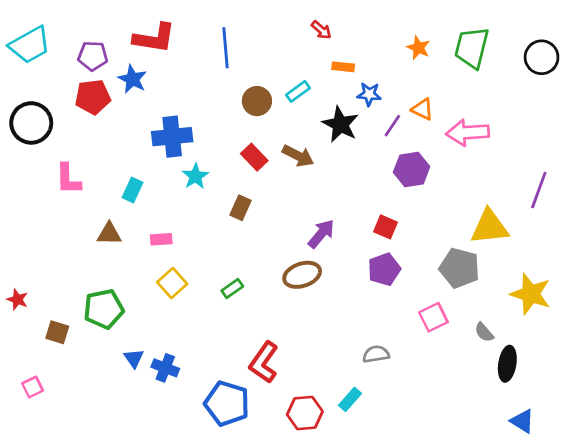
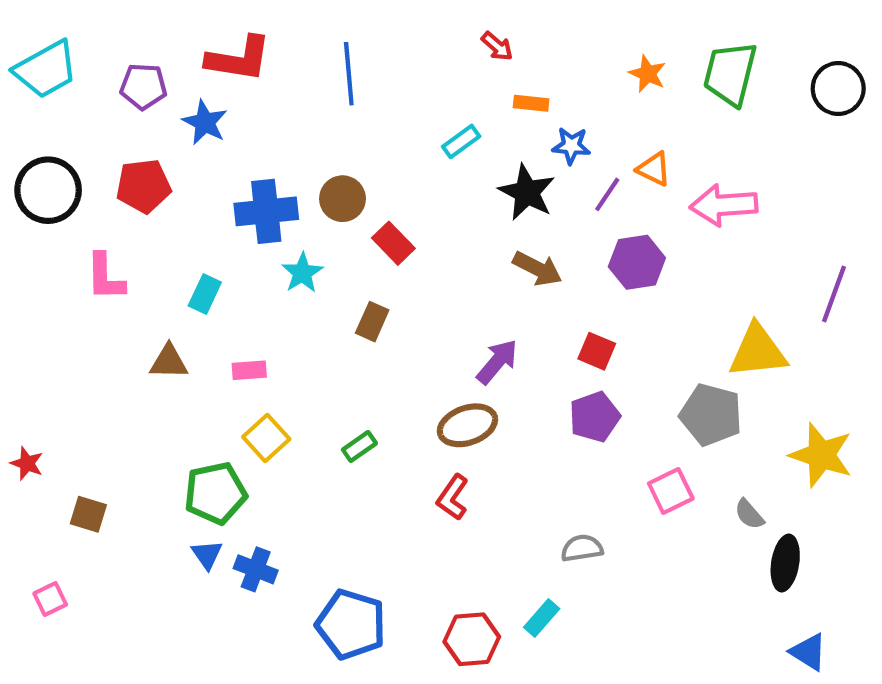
red pentagon: (93, 97) -> (143, 186), moved
brown circle: (257, 101) -> (343, 199), moved
brown arrow: (298, 156) -> (537, 269), moved
green pentagon: (104, 309) -> (215, 493), moved
red L-shape: (264, 362) -> (453, 497), moved, size x0.7

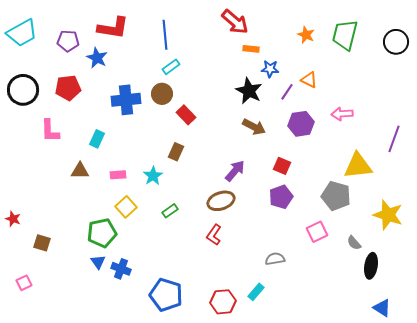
red arrow: (497, 46) -> (235, 22), size x1.8
cyan rectangle: (461, 141) -> (171, 67), moved
pink arrow: (724, 205) -> (342, 114), moved, size x0.7
cyan star: (302, 273) -> (153, 176), moved

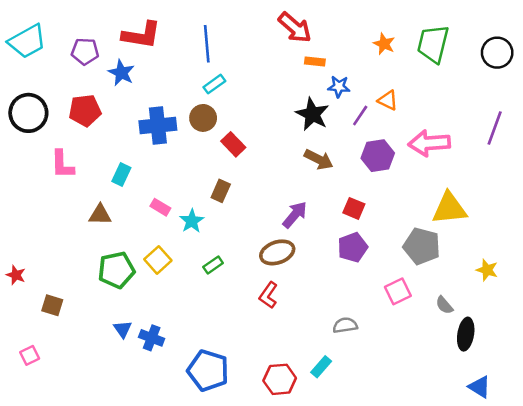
pink arrow: (342, 114) -> (429, 143), size x1.5
purple line: (394, 139) -> (495, 128), moved
pink rectangle: (118, 175) -> (160, 207), moved, turned 35
yellow star: (388, 215) -> (487, 270), size x0.6
green pentagon: (102, 233) -> (116, 270), moved

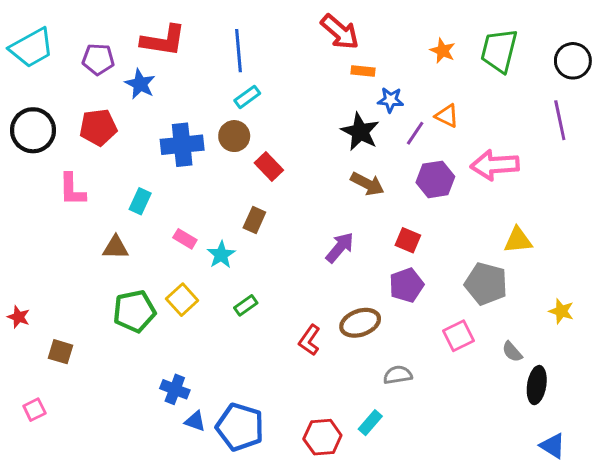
purple line: (495, 128) -> (560, 120), moved, turned -32
yellow triangle: (449, 208) -> (518, 240), size x0.7
brown ellipse: (277, 252) -> (360, 323), moved
blue triangle: (123, 329) -> (195, 421), moved, turned -36

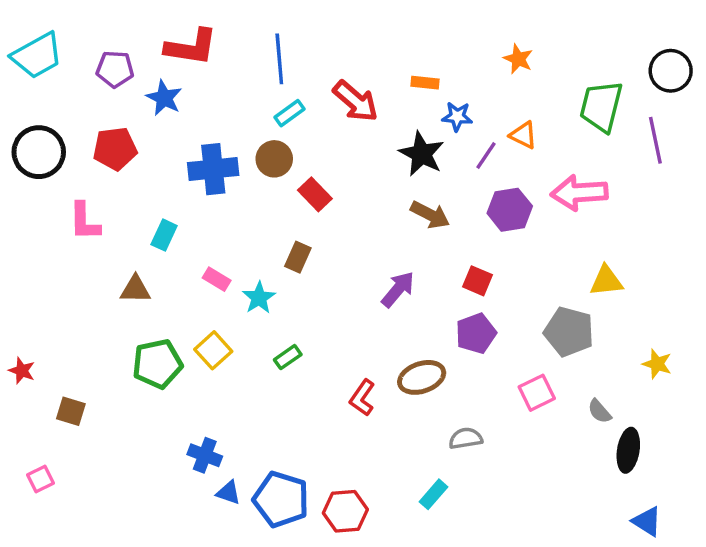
red arrow: (340, 32) -> (356, 101), moved
green trapezoid: (499, 51) -> (601, 106), moved
red hexagon: (322, 437) -> (345, 511), moved

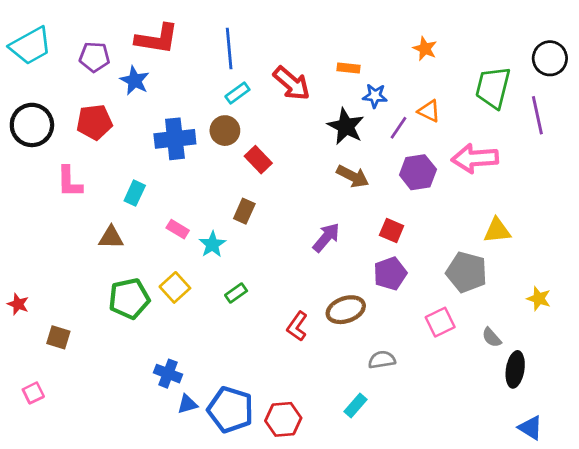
blue triangle: (228, 493) -> (187, 404), turned -35

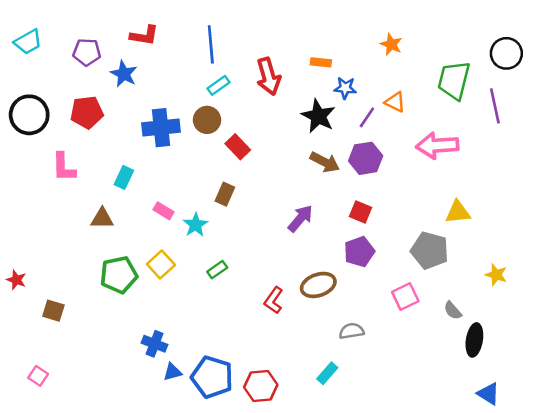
red L-shape: (157, 39) -> (144, 35), size x0.7
cyan trapezoid: (31, 46) -> (28, 42), size x0.7
red arrow: (292, 83) -> (268, 76), turned 33
purple hexagon: (418, 172) -> (366, 158), moved
pink square: (33, 393) -> (38, 376), moved, turned -30

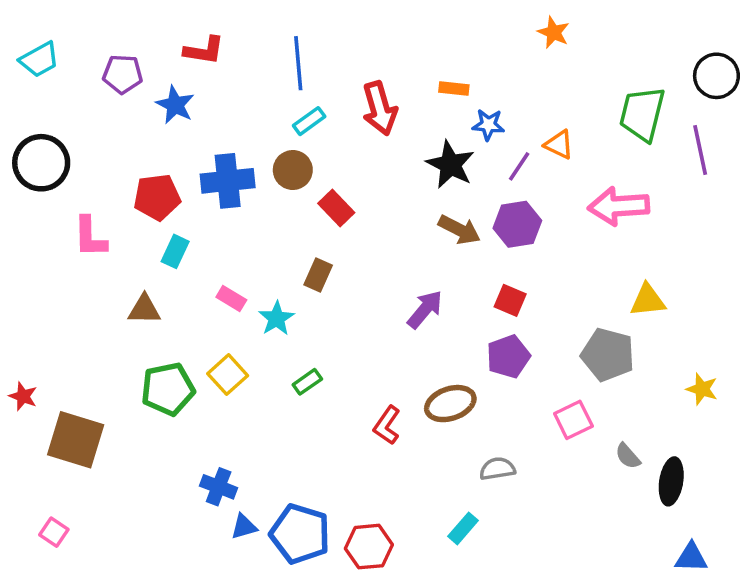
orange star: (391, 44) -> (554, 32), moved
red pentagon: (87, 112) -> (157, 197), moved
brown square: (53, 311) -> (76, 440), size x1.8
gray semicircle: (453, 311) -> (628, 456), moved
blue triangle: (488, 394) -> (691, 557), turned -30

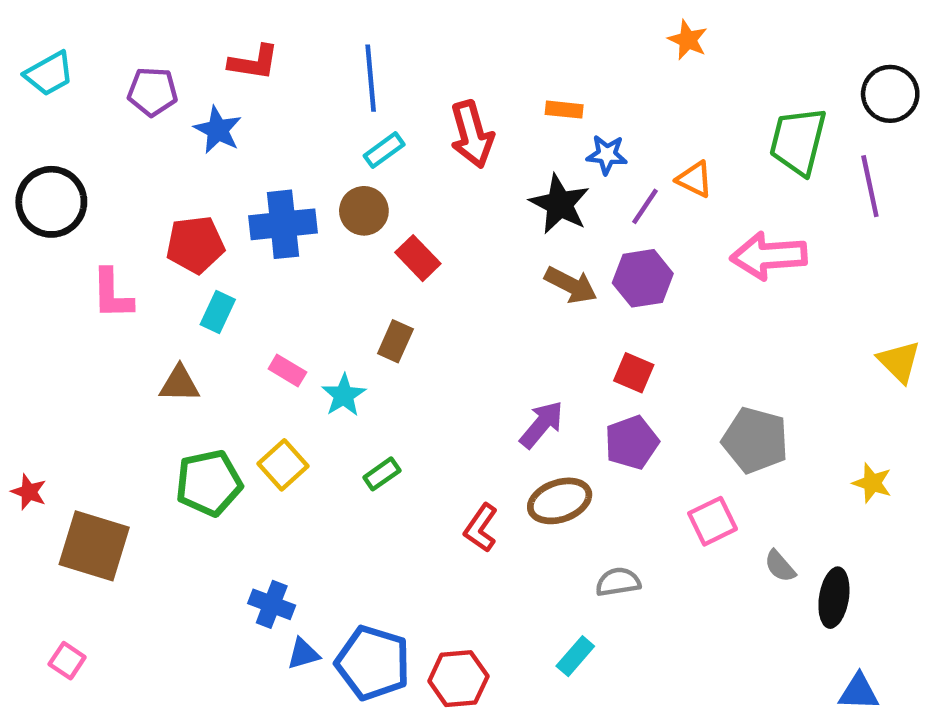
yellow triangle: (648, 300) -> (899, 361), moved, turned 51
purple arrow: (425, 309) -> (542, 424), moved

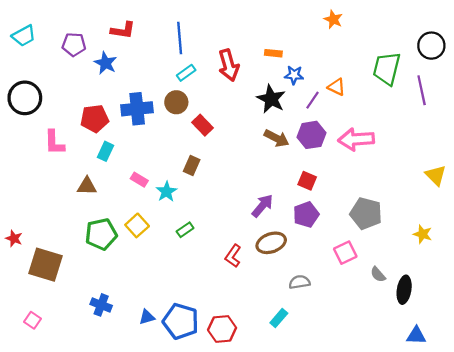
pink arrow: (769, 256) -> (356, 139), moved
blue cross: (272, 604) -> (101, 305), moved

